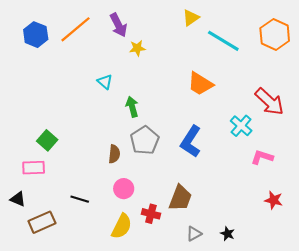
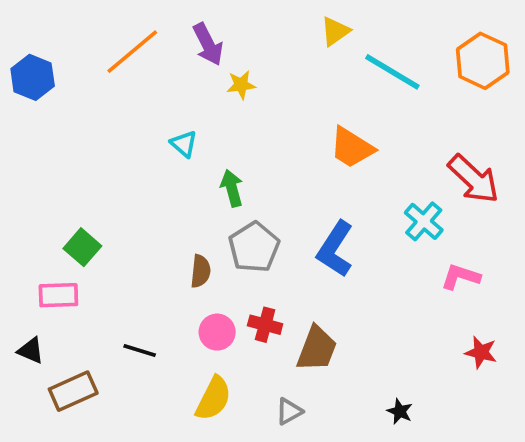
blue hexagon: (36, 35) -> (33, 77), moved
red cross: (151, 214) -> (265, 325), moved
gray triangle: (194, 234) -> (289, 411), moved

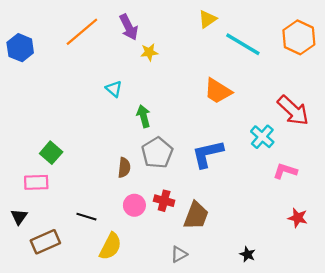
blue L-shape: (335, 249) -> (207, 154), turned 44
black triangle: (31, 351) -> (19, 217), turned 42
yellow semicircle: (213, 398) -> (110, 246), moved

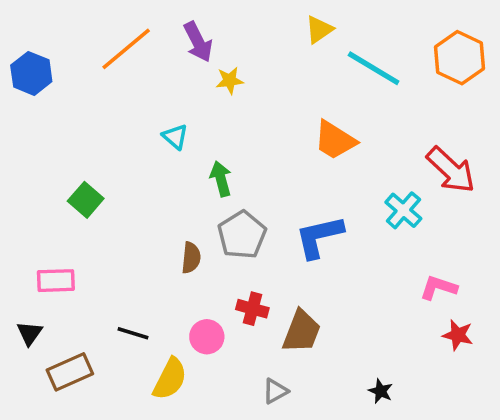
green square: (51, 153) -> (86, 200), moved
pink L-shape: (285, 171) -> (438, 288), moved
pink circle: (134, 205) -> (207, 337), moved

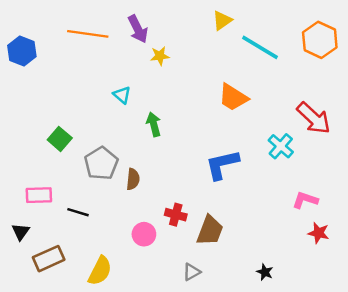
orange line: (126, 49) -> (88, 34), turned 48
gray pentagon: (242, 235) -> (101, 163), moved
black line: (133, 333) -> (78, 212), moved
yellow semicircle: (170, 379) -> (100, 271), moved

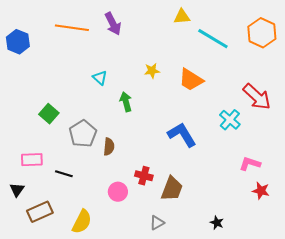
yellow triangle: (222, 20) -> (182, 17), turned 30
yellow star: (160, 56) -> (152, 71), moved
blue L-shape: (222, 165) -> (182, 135), turned 72

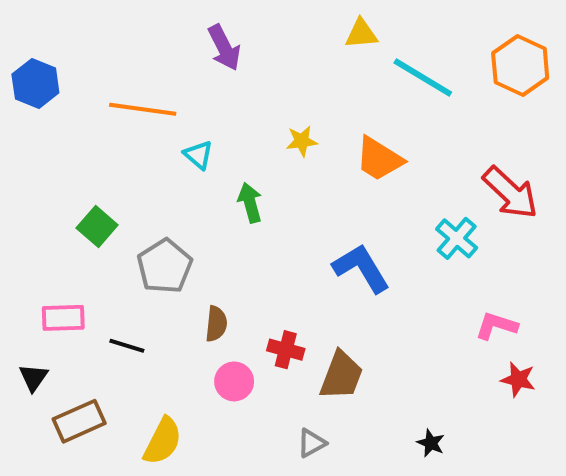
orange line: (72, 28) -> (143, 109), moved
brown semicircle: (109, 147) -> (216, 324), moved

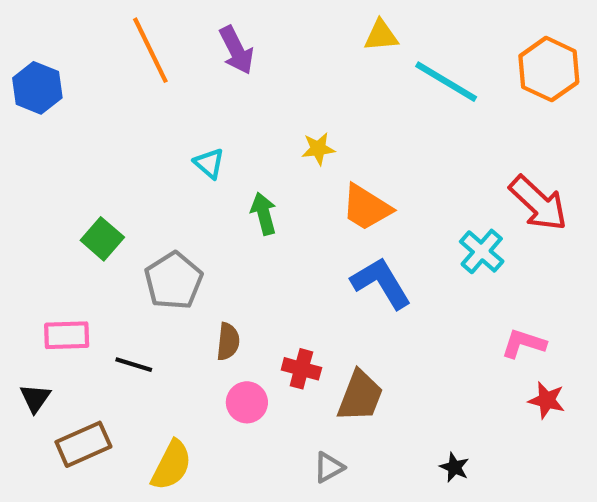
orange line: (143, 109) -> (150, 50), moved, turned 56
orange trapezoid: (379, 159) -> (366, 207), moved

